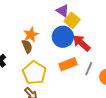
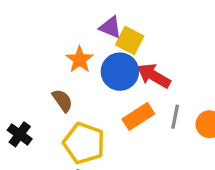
orange star: (31, 35) -> (80, 60), moved

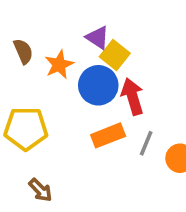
red arrow: (154, 76) -> (132, 97), turned 32
brown semicircle: (62, 101) -> (23, 51), moved
yellow pentagon: (84, 143) -> (26, 129), moved, turned -30

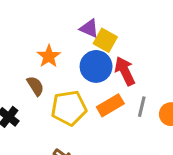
brown semicircle: (23, 51) -> (35, 86), moved
orange star: (59, 65) -> (49, 56), moved
yellow pentagon: (26, 129) -> (69, 108), moved

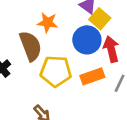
orange star: (49, 56) -> (48, 23), turned 30
brown semicircle: (35, 86) -> (30, 46), size x1.6

